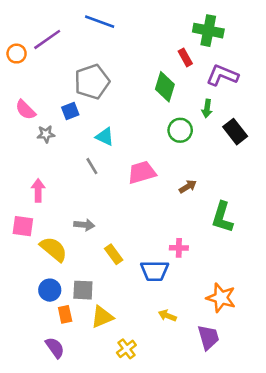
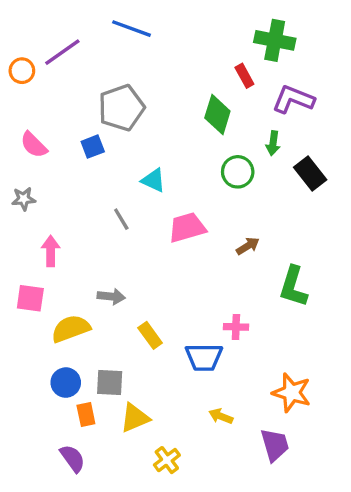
gray star: (46, 134) -> (24, 199), moved
cyan triangle: (105, 137) -> (153, 180), moved
yellow semicircle: (54, 249) -> (71, 329), turned -60

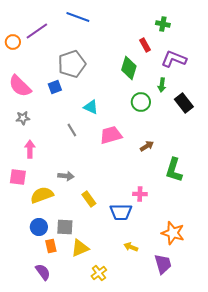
green cross: (275, 40) -> (163, 24), size x0.6
pink semicircle: (34, 145) -> (20, 86), size x1.4
gray star: (24, 199) -> (23, 118), moved

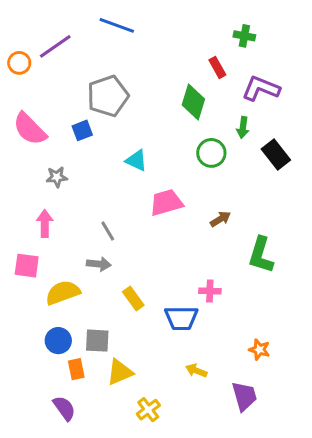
gray star: (23, 118) -> (57, 177), moved
gray line: (72, 130) -> (108, 231), moved
orange star: (173, 233) -> (259, 350), size x0.6

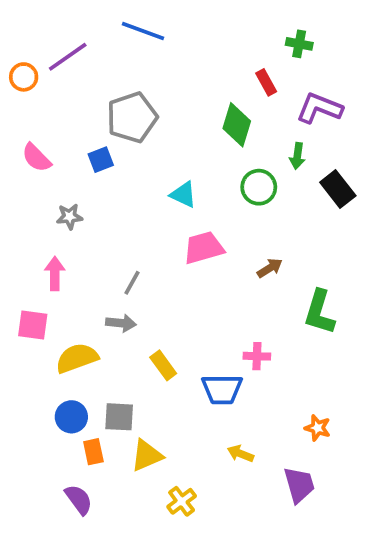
pink semicircle: (30, 129) -> (36, 158), size x0.7
cyan triangle: (136, 160) -> (183, 195), moved
gray line: (108, 231) -> (132, 283), turned 60

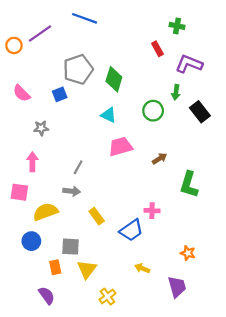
green diamond: (237, 125) -> (114, 79), moved
blue trapezoid: (222, 389) -> (131, 230), turned -35
blue circle: (71, 417) -> (31, 241), moved
yellow triangle: (147, 455) -> (87, 269), turned -30

